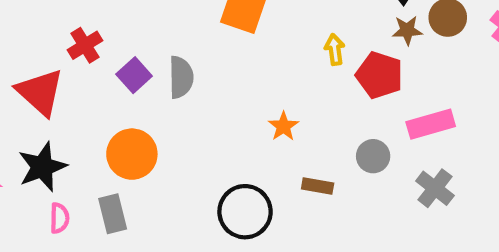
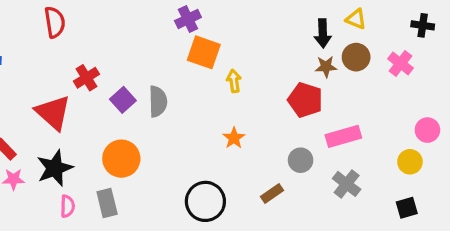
yellow arrow: (335, 49) -> (234, 81), moved
brown rectangle: (318, 186) -> (272, 193), moved, turned -45

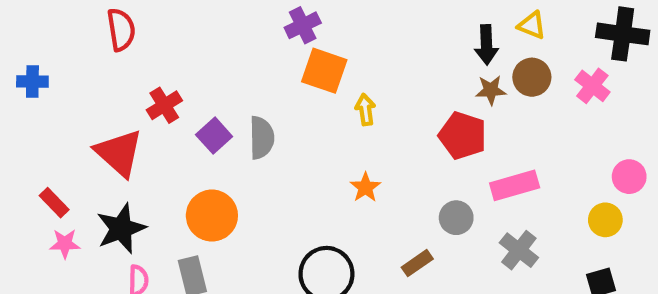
black cross: (423, 25) -> (623, 34), size x1.6

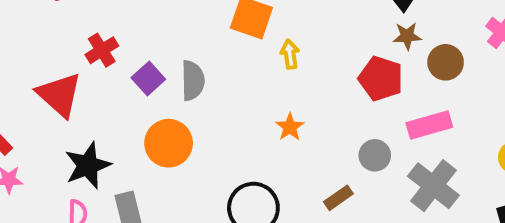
brown circle: (532, 77) -> (446, 62), moved
orange circle: (212, 216) -> (169, 143), moved
black star: (121, 229) -> (88, 165), moved
gray cross: (519, 250) -> (433, 186), size x1.4

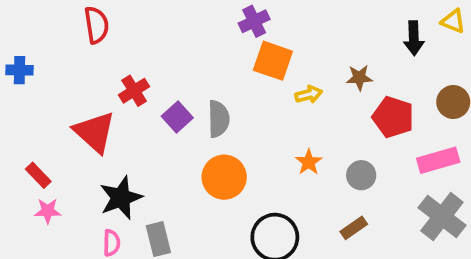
brown star: (407, 36) -> (359, 78), moved
yellow arrow: (290, 54) -> (309, 94), turned 84
orange circle: (169, 143) -> (224, 177), moved
gray circle: (375, 155) -> (361, 175), moved

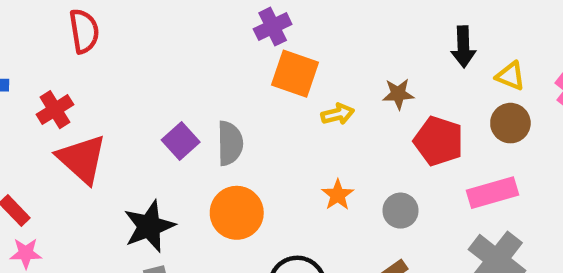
yellow triangle: (453, 21) -> (510, 76), moved
red cross: (134, 91) -> (55, 110), moved
black star: (121, 198) -> (149, 226), moved

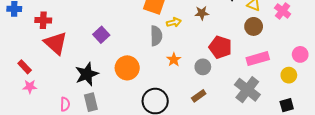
red cross: (55, 110) -> (43, 20), turned 35
red pentagon: (439, 141) -> (220, 47), moved
gray semicircle: (230, 143) -> (156, 36), moved
pink rectangle: (492, 193) -> (258, 59), moved

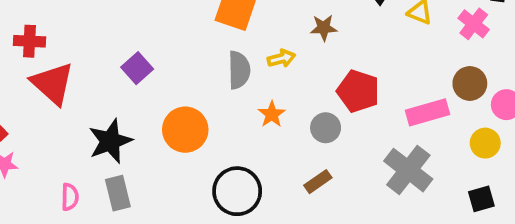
yellow arrow: (174, 22) -> (281, 58), moved
brown circle: (254, 26) -> (470, 83), moved

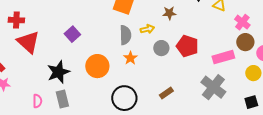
pink cross: (474, 24) -> (242, 22), moved
orange star: (272, 114) -> (130, 58), moved
gray circle: (326, 128) -> (161, 48), moved

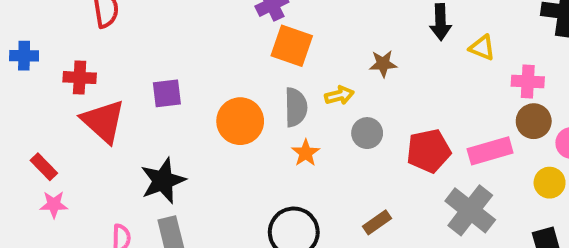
pink cross: (242, 22) -> (528, 82), turned -35
purple square: (72, 34) -> (167, 93), moved, turned 35
red pentagon: (187, 46) -> (429, 151), moved, turned -30
orange circle: (97, 66) -> (240, 121), moved

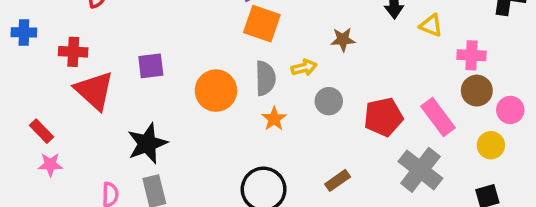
pink rectangle: (490, 151) -> (438, 117), turned 69

